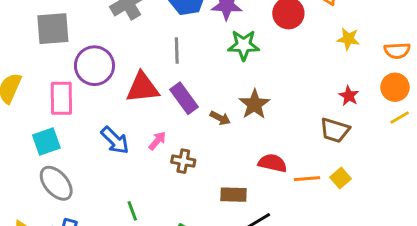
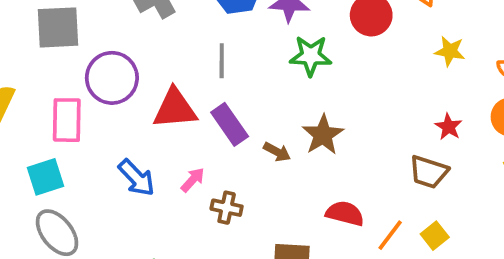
orange line: (307, 179) -> (390, 235), turned -50

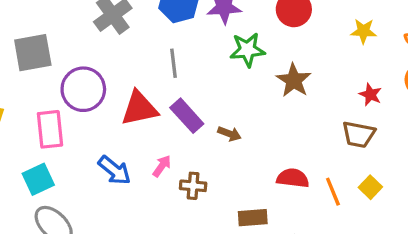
brown star: (323, 135) -> (294, 80), moved
orange line: (390, 235) -> (333, 192), turned -52

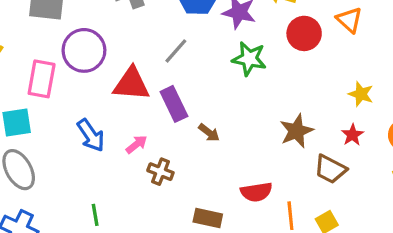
yellow star: (364, 31) -> (361, 94), moved
gray line: (173, 63) -> (176, 51), turned 32
brown star: (294, 80) -> (296, 131), moved
red semicircle: (293, 178) -> (256, 192), turned 148

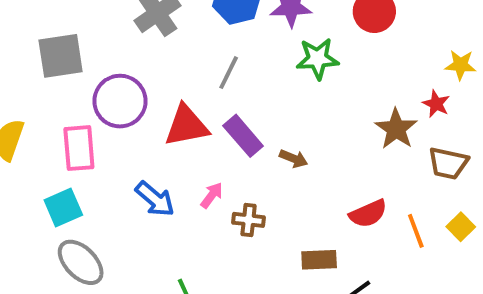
red star: (352, 135) -> (436, 104), moved

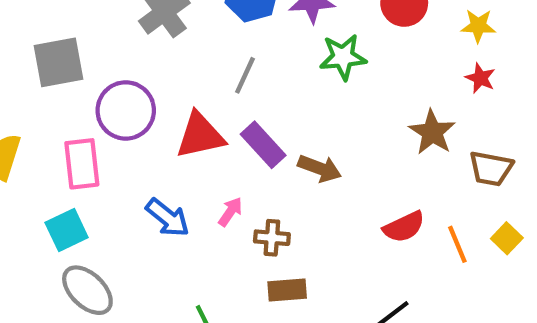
yellow star: (461, 65) -> (478, 26), moved
red star: (436, 104) -> (480, 78), moved
brown arrow: (294, 159) -> (320, 168), size x1.4
brown rectangle: (319, 260) -> (287, 290), moved

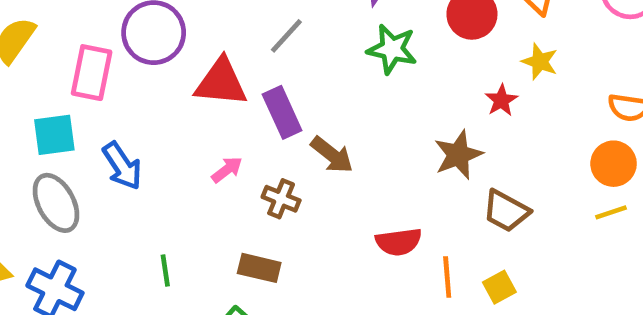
red star: (480, 78) -> (501, 100), moved
blue arrow: (168, 218) -> (122, 166), moved
brown cross: (272, 238) -> (281, 199), moved

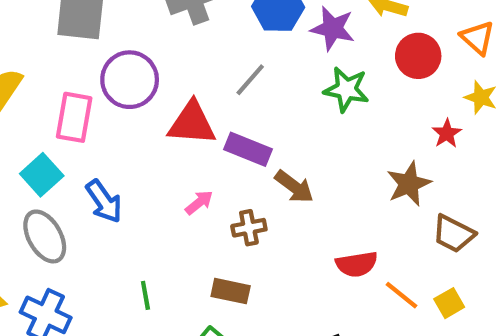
purple rectangle: (282, 112) -> (248, 149), turned -42
cyan square: (54, 135) -> (42, 175), turned -33
brown cross: (281, 199) -> (249, 228), turned -32
orange line: (447, 277) -> (402, 295), turned -45

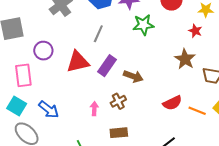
purple circle: (130, 80) -> (43, 51), size x0.7
purple rectangle: (248, 149) -> (107, 66), turned -60
pink arrow: (199, 203) -> (94, 109), moved, turned -32

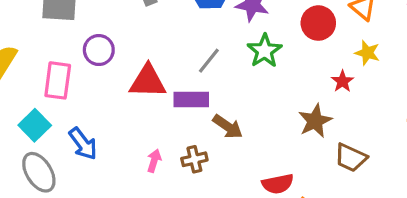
green star: (143, 25) -> (264, 51), turned 30
gray line: (98, 34) -> (209, 61), moved
purple rectangle: (107, 66) -> (191, 99), turned 40

